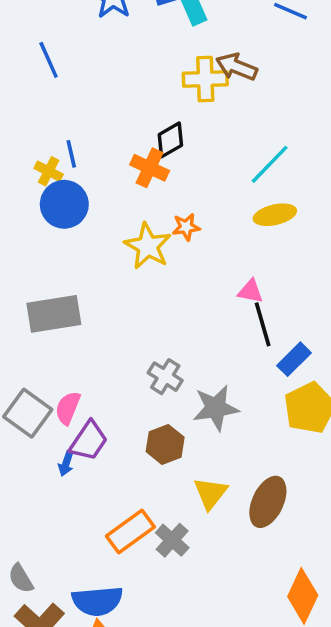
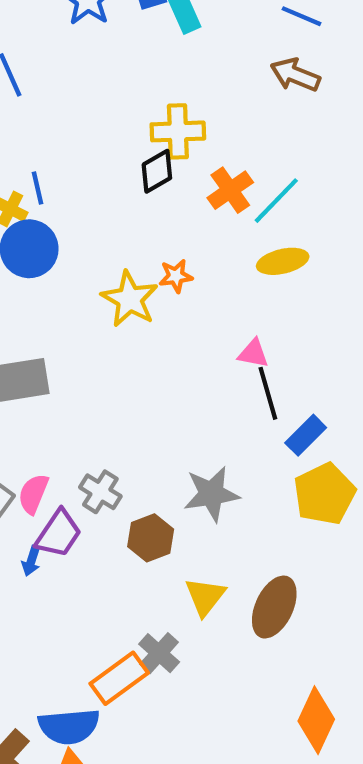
brown arrow: (237, 67) -> (295, 75), moved
yellow cross: (205, 79) -> (178, 131), moved
orange cross: (150, 168) -> (230, 190), moved, turned 30
gray cross: (165, 377) -> (100, 492), moved
orange rectangle: (130, 531) -> (119, 678), moved

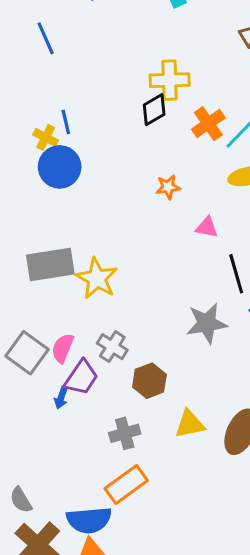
yellow star: (130, 299) -> (97, 278), moved
pink triangle: (253, 354) -> (207, 227), moved
gray star: (211, 494) -> (207, 323), moved
yellow triangle: (205, 597) -> (190, 424), turned 40
gray cross: (159, 653) -> (125, 433), moved, turned 32

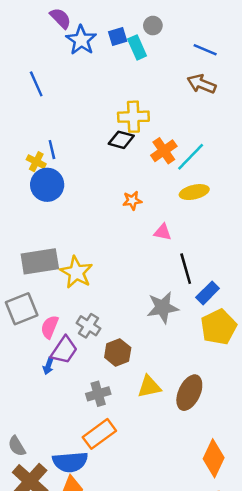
black diamond: (154, 110) -> (121, 140), turned 45
gray square: (27, 353) -> (22, 309), moved, turned 32

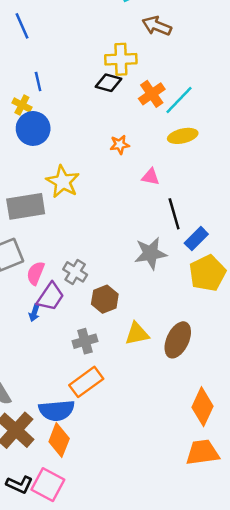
brown arrow: (202, 84) -> (157, 26), moved
blue line: (52, 150) -> (38, 82), moved
yellow star: (76, 272) -> (63, 182), moved

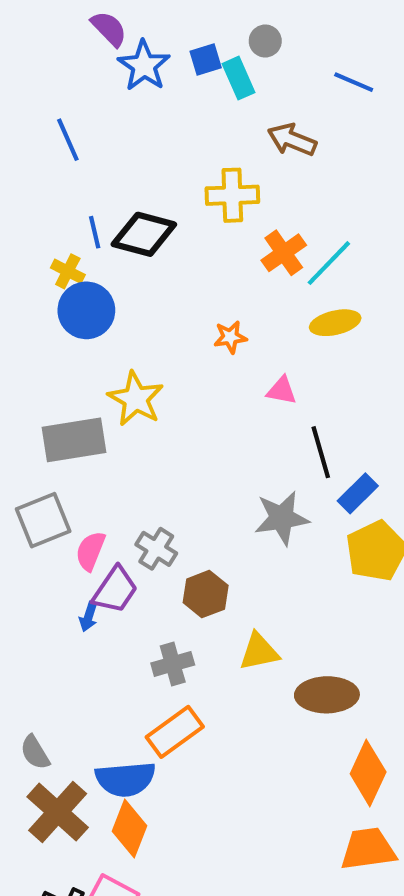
black diamond: (109, 83) -> (144, 234), moved, size x1.4
brown ellipse: (178, 340) -> (327, 695), moved, turned 64

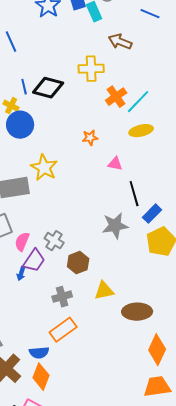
blue semicircle: (125, 779) -> (39, 353), size x0.7

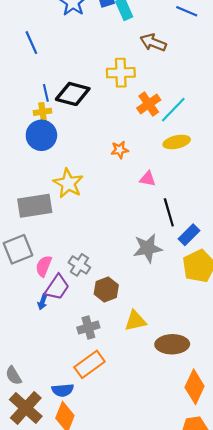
yellow cross: (11, 106) -> (43, 112), moved, turned -35

